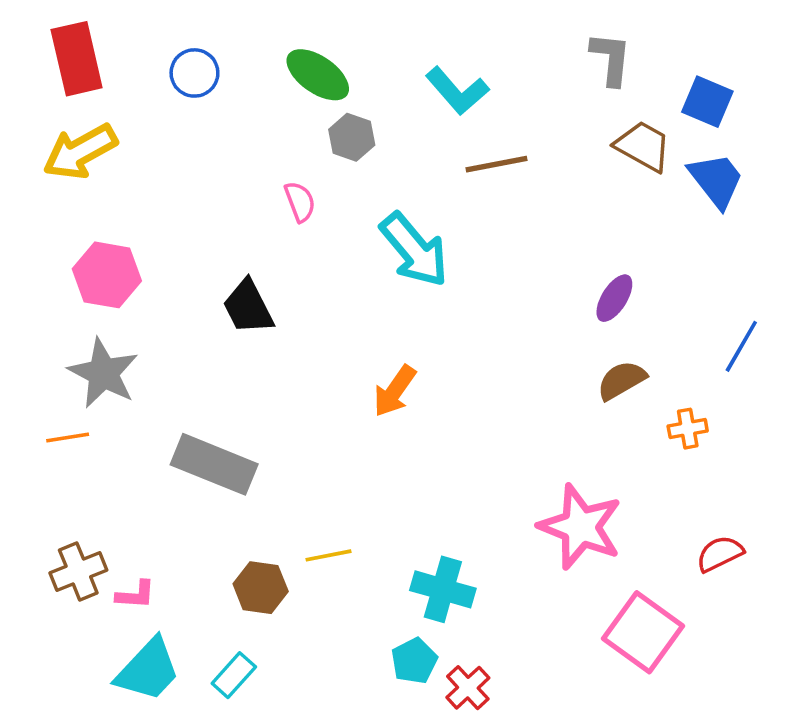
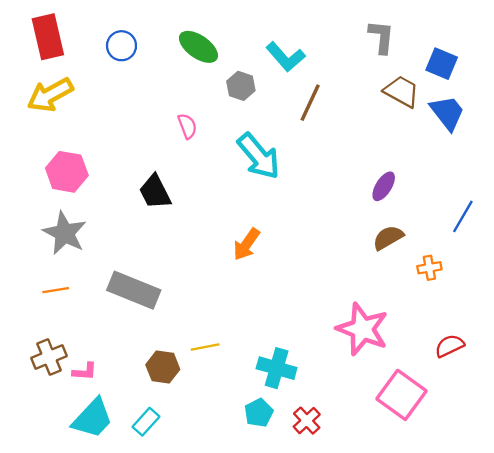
gray hexagon: (352, 137) -> (241, 86), moved
brown line: (496, 164) -> (310, 103), turned -54
orange line: (68, 437) -> (56, 290), moved
red cross: (468, 688) -> (307, 421), moved

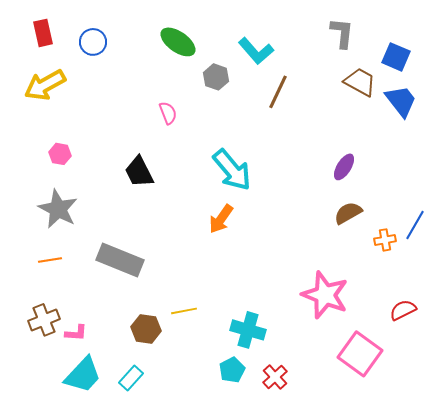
red rectangle: (48, 37) -> (43, 33), size x0.7
blue circle: (121, 46) -> (93, 42), moved
cyan arrow: (259, 156) -> (232, 170), moved
pink hexagon: (67, 172) -> (60, 154), size x0.6
blue line: (463, 216) -> (415, 225), moved

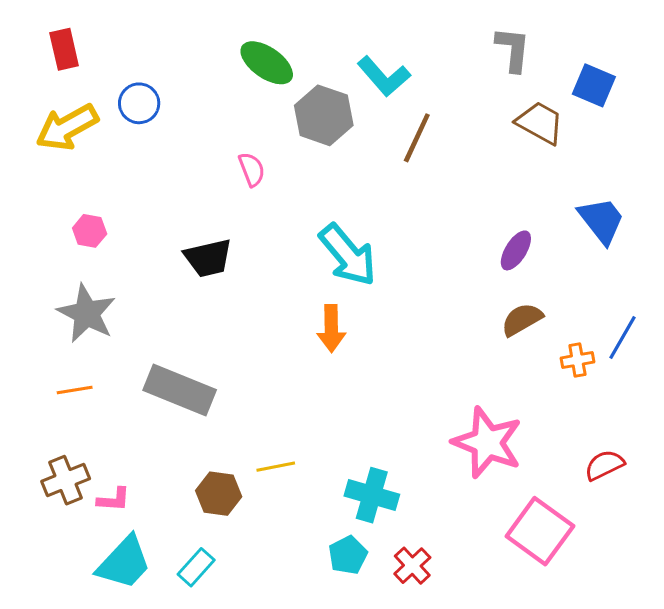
blue circle: (93, 42) -> (139, 103), moved
gray hexagon: (216, 77) -> (324, 115), size x1.5
blue trapezoid: (401, 101) -> (601, 220), moved
black trapezoid: (139, 172) -> (208, 258), turned -76
orange arrow: (221, 219) -> (331, 328), turned -36

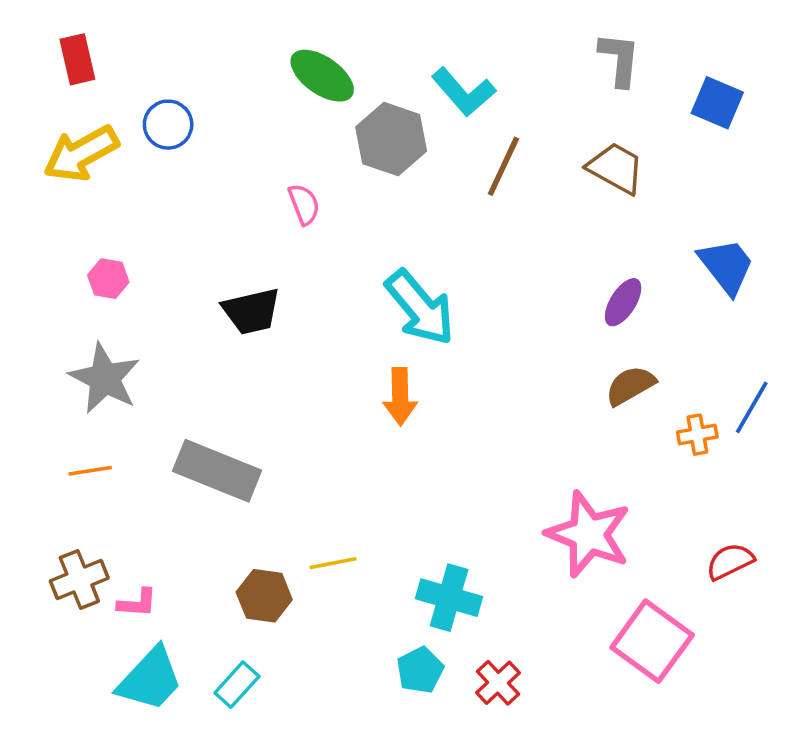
brown trapezoid: (540, 123) -> (616, 168), moved

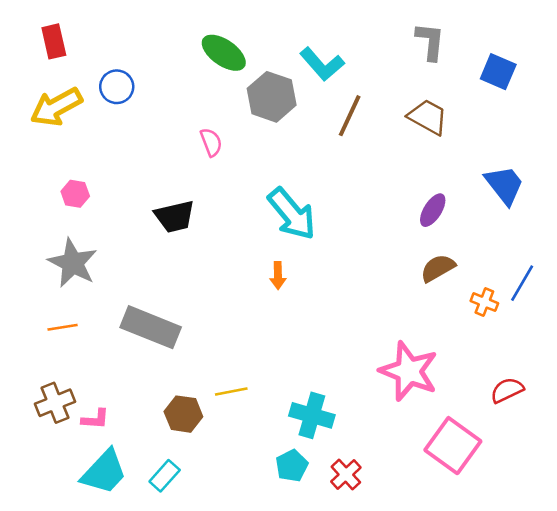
orange arrow: (400, 396) -> (278, 276), size x0.7
orange cross: (697, 435) -> (484, 302), turned 32

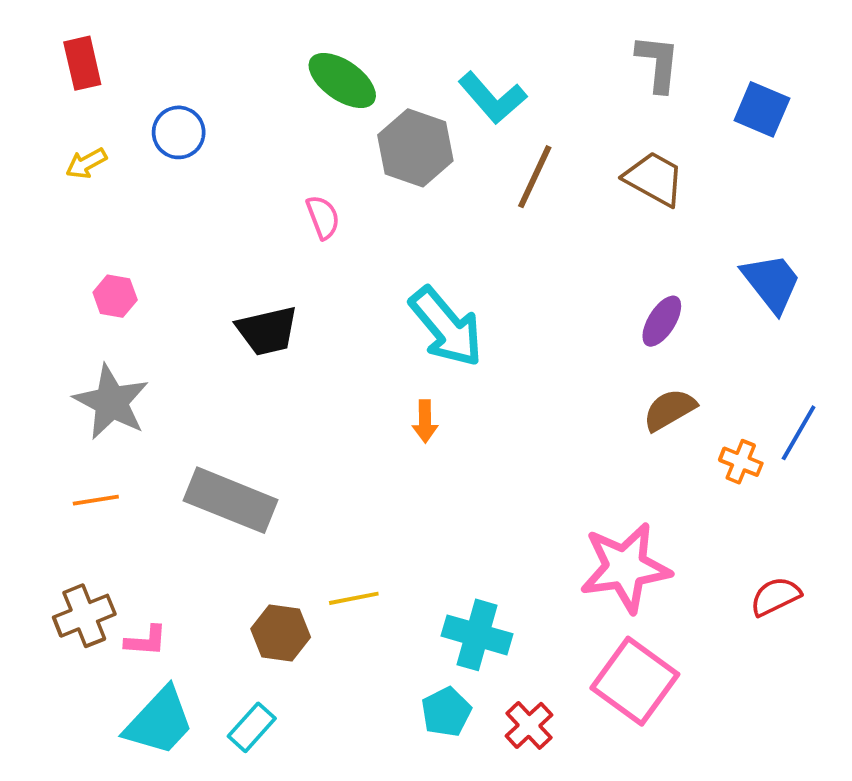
yellow arrow: (56, 107) -> (86, 163), size x0.5
pink star: (409, 371) -> (625, 568), turned -30
pink square: (453, 446) -> (635, 681), moved

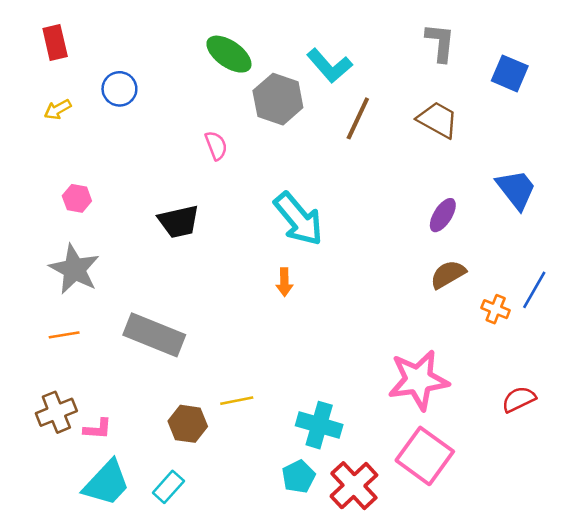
red cross: (529, 725) -> (354, 486), size x1.5

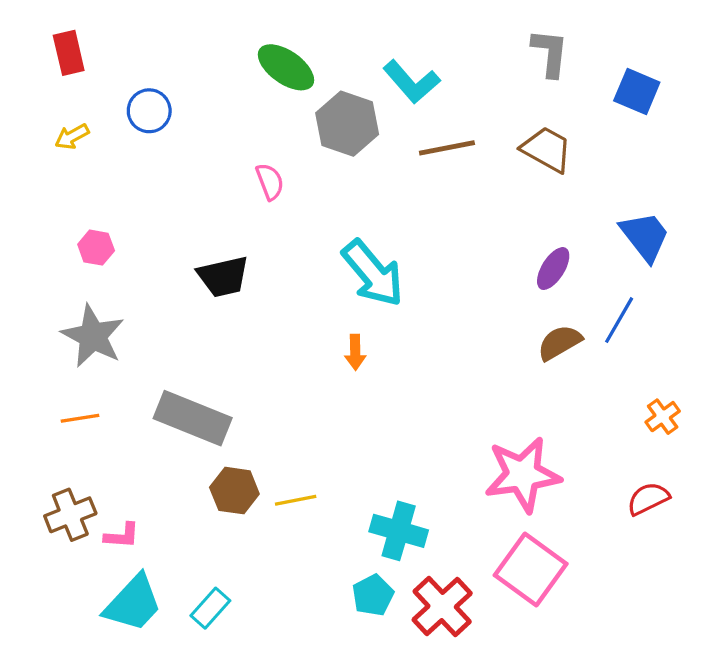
brown line: (358, 118) -> (447, 148), turned 54
blue line: (534, 290) -> (619, 320), moved
orange cross: (496, 309) -> (663, 417), moved, turned 32
brown hexagon: (188, 424) -> (234, 491), moved

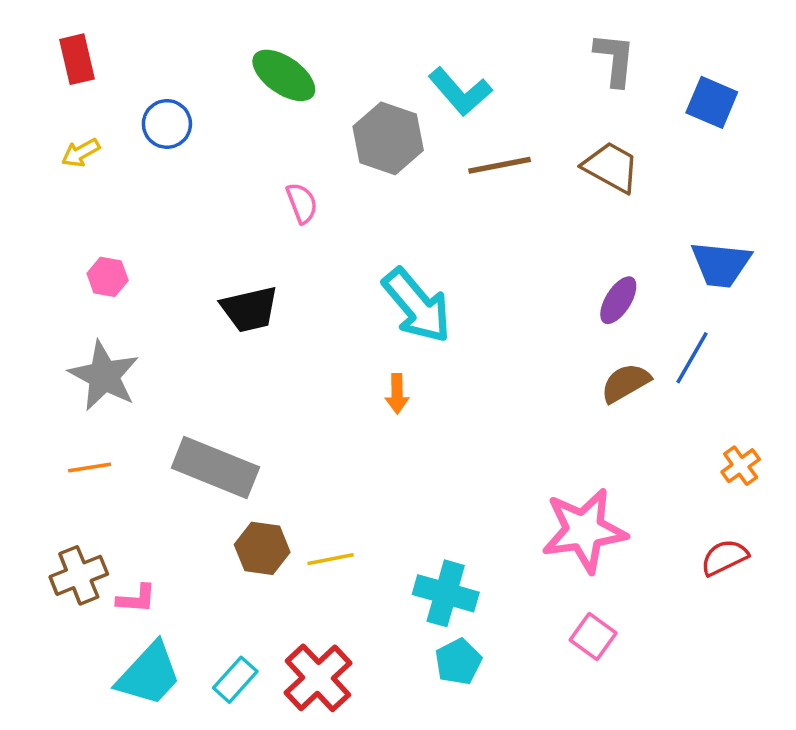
green ellipse: (286, 67) -> (284, 75), moved
blue trapezoid: (645, 236) -> (721, 264), turned 134
pink square: (531, 569) -> (593, 637), size x0.6
cyan pentagon: (373, 595) -> (458, 662), moved
red cross: (442, 607) -> (318, 678), moved

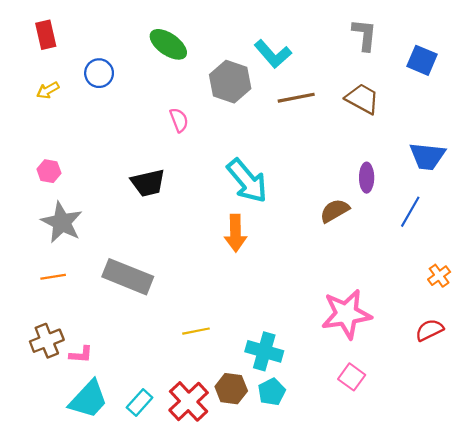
pink hexagon: (108, 277) -> (49, 171), moved
purple ellipse: (618, 300) -> (367, 178), turned -32
brown semicircle: (625, 383) -> (335, 211), moved
orange arrow: (397, 394) -> (235, 233), size x1.6
brown hexagon: (262, 548) -> (231, 389), moved

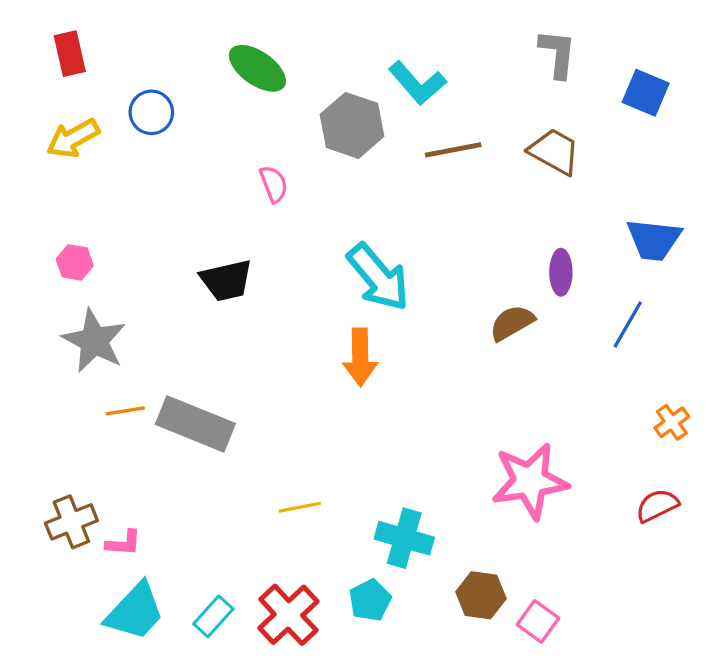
yellow arrow: (48, 90) -> (73, 138), size x1.5
orange line: (53, 277) -> (125, 411), moved
pink square: (352, 377) -> (538, 621), moved
brown hexagon: (231, 389) -> (481, 595), moved
cyan pentagon: (272, 392) -> (370, 600), moved

